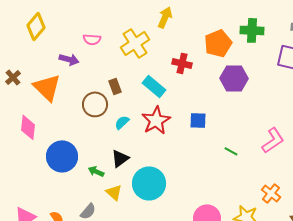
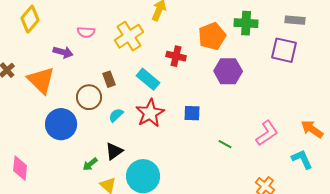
pink diamond: (28, 127) -> (20, 168), moved
blue circle: (62, 156) -> (61, 124), moved
green arrow: (96, 171) -> (90, 164), turned -63

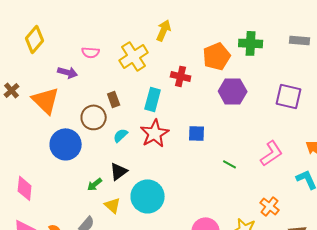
purple square: (284, 50) -> (289, 96), moved
cyan rectangle: (148, 79) -> (153, 99), turned 65

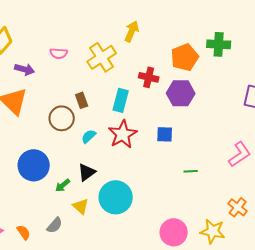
purple arrow: (68, 72) -> (25, 69), moved
purple hexagon: (233, 91) -> (181, 93), moved
blue circle: (66, 144) -> (34, 165), moved
green line: (230, 164) -> (191, 171), moved, turned -32

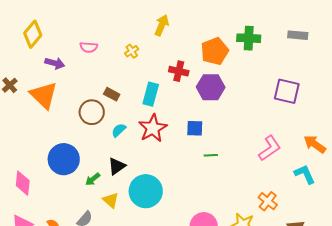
yellow cross: (102, 57) -> (132, 51), size x0.5
brown rectangle: (82, 100) -> (112, 94), turned -42
green line: (191, 171) -> (211, 155), moved

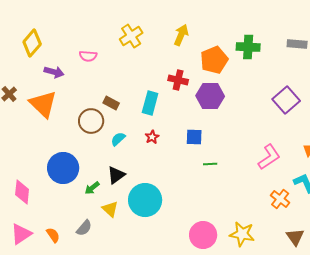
yellow arrow: (162, 25) -> (181, 35), moved
yellow cross: (132, 51) -> (131, 36), moved, size x1.6
purple square: (287, 91) -> (286, 100), turned 36
red star: (153, 128) -> (152, 137), size x0.5
orange cross: (268, 201) -> (280, 199), moved

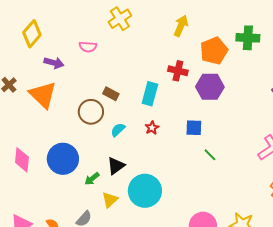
yellow cross: (131, 36) -> (120, 19), moved
green line: (210, 164) -> (210, 155), turned 48
pink diamond: (22, 192) -> (22, 160), moved
yellow triangle: (110, 209) -> (110, 200), turned 36

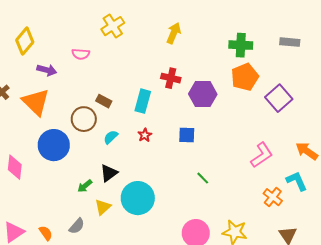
orange pentagon: (214, 51) -> (245, 77), moved
green line: (210, 155) -> (203, 178), moved
blue circle: (63, 159) -> (54, 145), moved

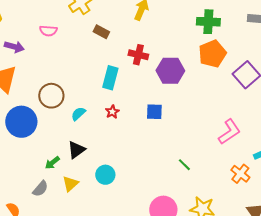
brown rectangle: (104, 101) -> (101, 32), moved
green line: (203, 178) -> (184, 165), moved
cyan circle: (138, 198) -> (105, 175), size x0.6
gray semicircle: (77, 226) -> (40, 189), moved

